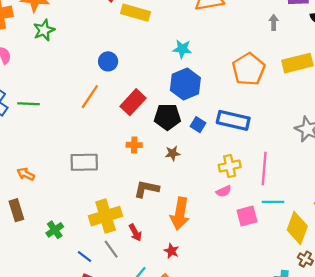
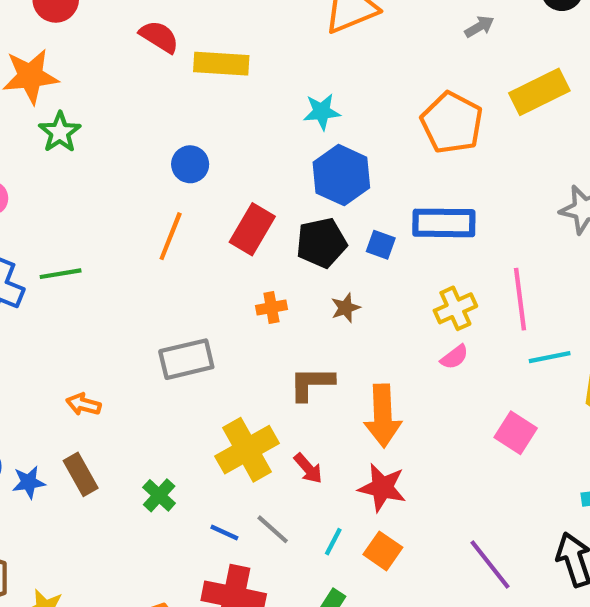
gray arrow: (274, 22) -> (479, 27), turned 72
pink square: (247, 216) -> (516, 433), moved, turned -30
gray line: (111, 249) -> (273, 529), moved
red star: (171, 251) -> (382, 488), size x1.6

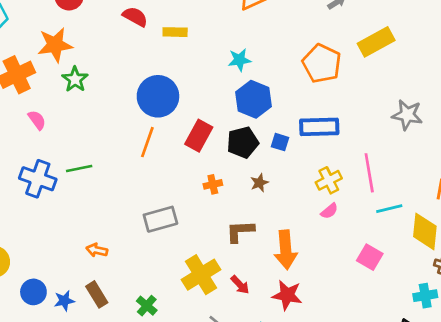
yellow rectangle: (221, 64) -> (175, 32), size x0.7
blue circle: (190, 164) -> (158, 96), size x1.8

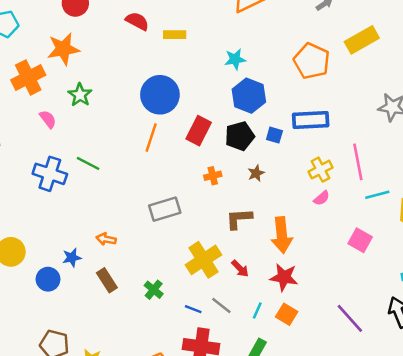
green star: (75, 79) -> (80, 95), moved
green line: (79, 168) -> (88, 163), turned 40
blue star: (64, 301) -> (72, 258), moved

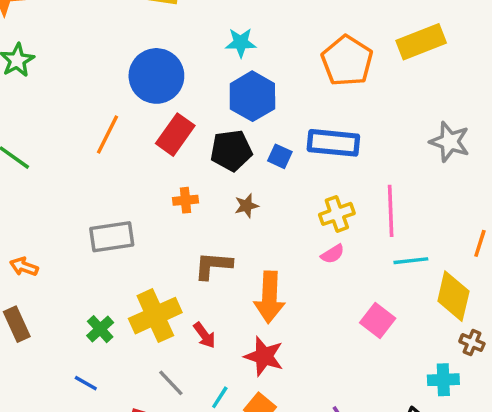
blue circle: (160, 95) -> (156, 76), moved
green cross: (154, 290) -> (100, 329), moved
blue line: (193, 309) -> (86, 383), moved

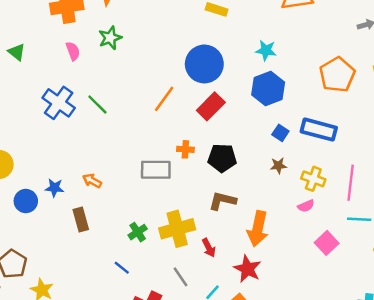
black pentagon: (231, 151) -> (222, 158), moved
orange cross: (185, 200) -> (185, 149), moved
brown star: (246, 206) -> (278, 166), moved
yellow cross: (337, 214) -> (313, 179), turned 30
pink square: (378, 321) -> (327, 243), moved

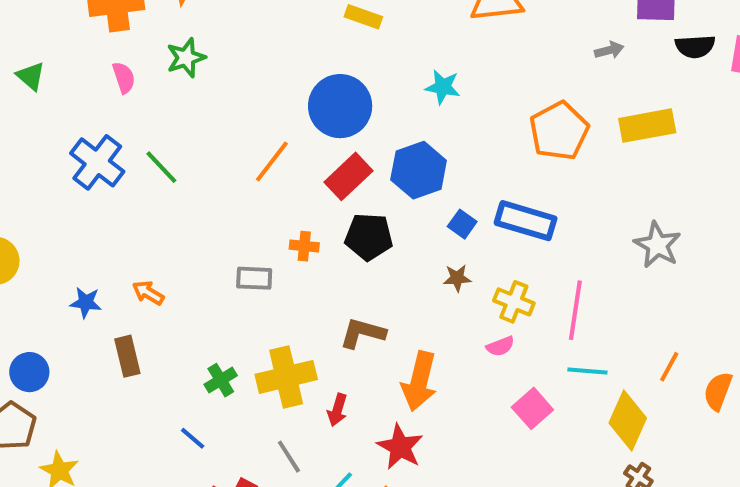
blue hexagon: (268, 88) -> (419, 170), moved
black pentagon: (222, 158) -> (369, 237), moved
gray rectangle: (156, 170) -> (254, 278), size x0.7
blue circle: (26, 201) -> (29, 372), moved
red arrow: (209, 248) -> (337, 410), turned 42

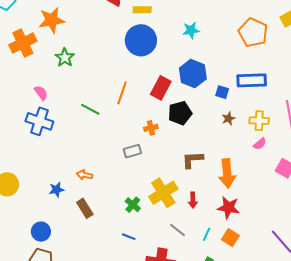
pink semicircle: (124, 78) -> (41, 93), moved
blue circle: (340, 106) -> (141, 40), moved
green line: (161, 167) -> (90, 109), moved

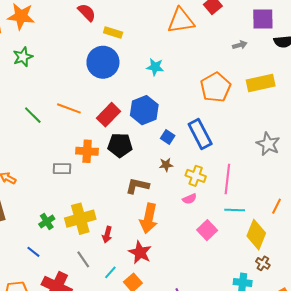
blue rectangle: (252, 80) -> (200, 134), turned 48
orange line: (122, 93) -> (69, 108), turned 75
orange cross: (151, 128) -> (87, 151), size x1.5
brown L-shape: (192, 160) -> (137, 186), moved

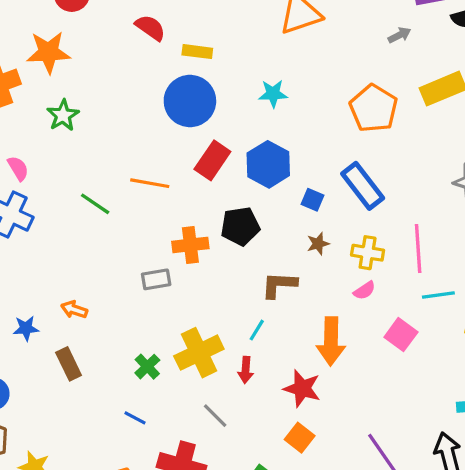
red rectangle: (108, 115) -> (212, 160), moved
orange arrow: (149, 218) -> (331, 341), moved
cyan line: (110, 272) -> (257, 330), moved

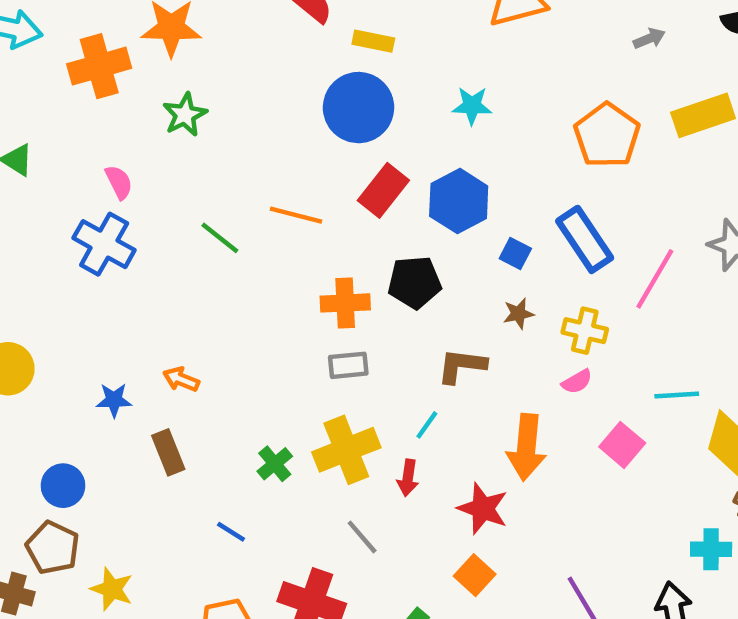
pink line: (418, 249) -> (655, 279), moved, turned 30
gray rectangle: (156, 279) -> (348, 365), moved
blue line: (135, 418) -> (231, 532), moved

